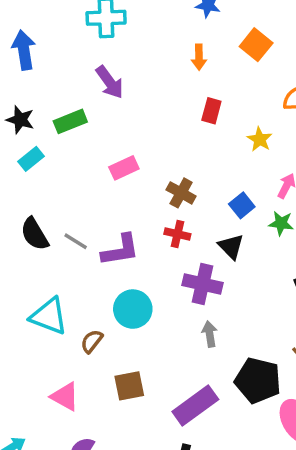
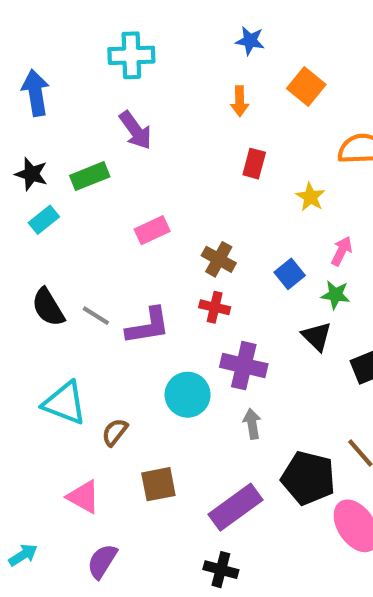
black triangle: (231, 247) -> (317, 336), moved
cyan circle: (133, 309) -> (188, 395), moved

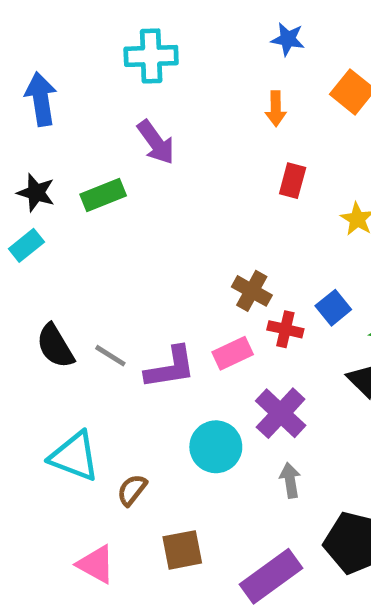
cyan rectangle: (44, 220) -> (26, 245), moved
pink rectangle: (152, 230) -> (233, 353), moved
red cross: (215, 307) -> (285, 329), moved
purple cross: (244, 366) -> (281, 413), turned 30

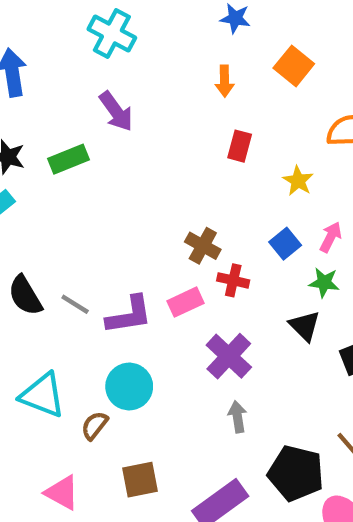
cyan cross: (151, 56) -> (112, 33), turned 30
blue square: (333, 308) -> (285, 244), moved
cyan circle: (216, 447) -> (129, 387), moved

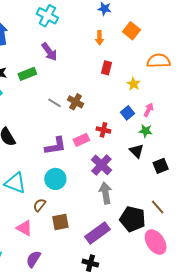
brown cross: (203, 246) -> (75, 102), moved
gray line: (75, 304) -> (54, 103), moved
gray arrow: (237, 417) -> (105, 193), size x1.5
brown semicircle: (95, 425) -> (39, 205), moved

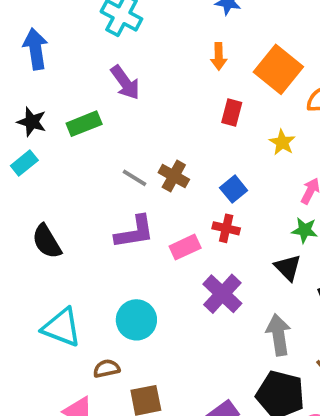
orange square: (132, 31) -> (278, 69), moved, size x1.4
blue square: (128, 113) -> (234, 189), moved
purple L-shape: (55, 146) -> (135, 232), moved
gray arrow: (105, 193) -> (278, 335), moved
brown semicircle: (39, 205) -> (107, 369), turned 40

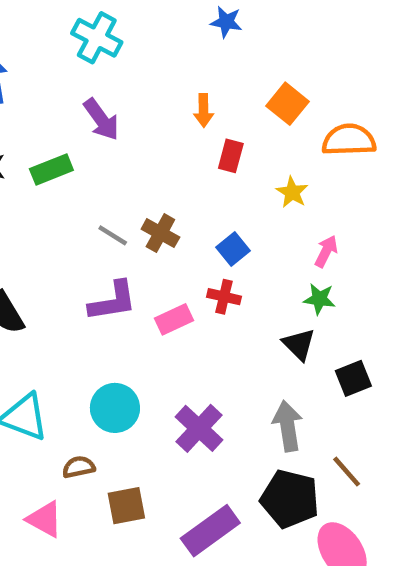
orange arrow: (219, 56) -> (204, 110), moved
orange square: (278, 69) -> (288, 104), size x0.7
purple cross: (222, 294) -> (199, 428), moved

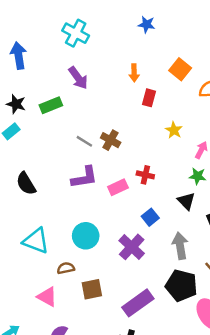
yellow star: (292, 192) -> (174, 130), moved
blue square: (233, 249) -> (150, 217), moved

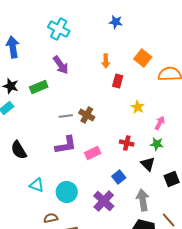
gray line: (84, 141) -> (66, 116), turned -40
red cross: (145, 175) -> (127, 143), moved
cyan triangle: (36, 241) -> (37, 185), moved, size x0.7

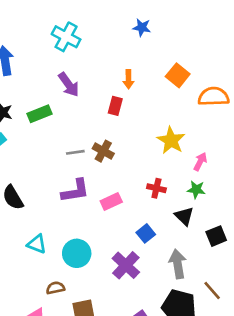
red rectangle: (118, 81) -> (115, 106), moved
yellow star: (138, 107) -> (171, 140), size x1.5

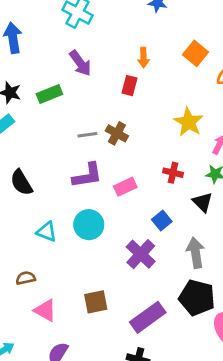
cyan circle: (77, 253) -> (89, 225), moved
brown semicircle: (55, 288) -> (26, 278), moved

